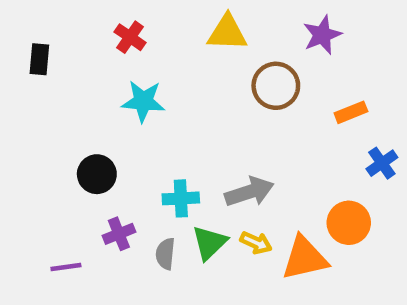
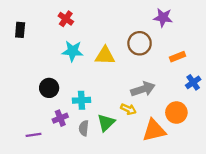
yellow triangle: (227, 33) -> (105, 56), moved
purple star: (322, 35) -> (163, 18), turned 30
gray arrow: (249, 192) -> (143, 89), moved
cyan cross: (181, 198) -> (81, 100), moved
yellow arrow: (256, 243) -> (128, 109), moved

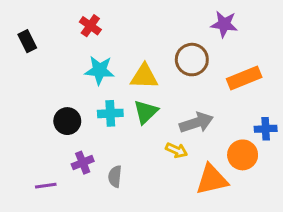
black rectangle: (20, 30) -> (27, 41), turned -32
orange rectangle: (178, 57) -> (244, 78), size x1.5
blue cross: (193, 82) -> (266, 129), moved, turned 32
cyan cross: (81, 100) -> (110, 113), moved
green triangle: (106, 123) -> (146, 112), moved

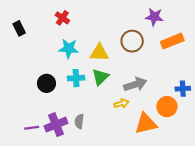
orange rectangle: (244, 78) -> (172, 41), moved
yellow arrow: (176, 150) -> (122, 103), turned -40
purple cross: (83, 163) -> (56, 125), moved, size x1.5

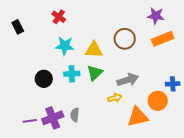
purple star: (154, 17) -> (156, 16), moved

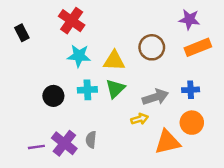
red cross: (59, 17) -> (72, 21), size x1.5
blue cross: (173, 84) -> (191, 90), moved
purple cross: (53, 118) -> (64, 143), turned -30

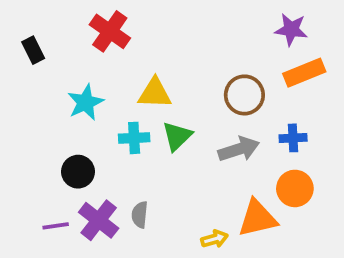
brown circle: (152, 47) -> (244, 95), moved
cyan star: (79, 56) -> (85, 102), moved, turned -30
yellow triangle: (114, 61) -> (155, 93), moved
black circle: (53, 96) -> (78, 172), moved
yellow arrow: (140, 119) -> (214, 239), moved

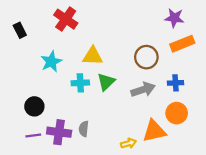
black circle: (78, 172) -> (34, 106), moved
purple cross: (99, 220) -> (59, 132), turned -30

